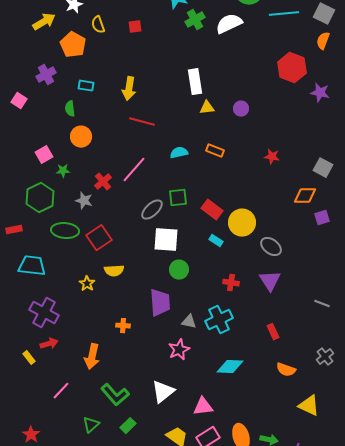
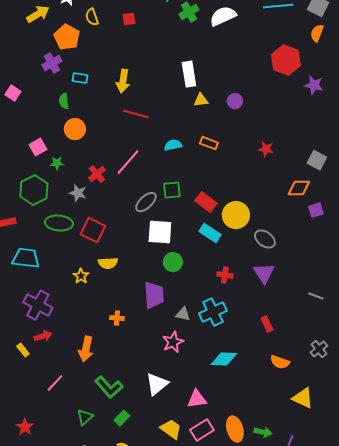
purple cross: (46, 75) -> (52, 63), moved
red square: (99, 238) -> (93, 230), turned -30
cyan rectangle: (216, 241) -> (210, 233), size x1.5

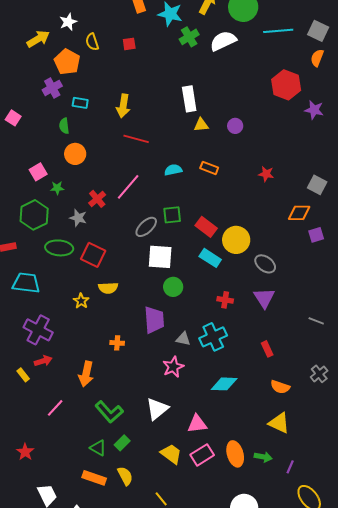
yellow triangle: (303, 398) -> (279, 423), moved
green triangle: (85, 417) -> (98, 448), moved, turned -48

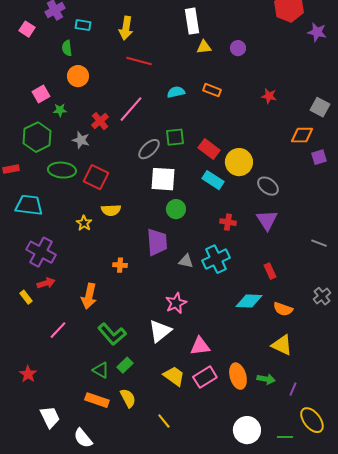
pink square: (13, 118) -> (27, 29), moved
pink star: (173, 367) -> (176, 303), moved
cyan diamond: (224, 384) -> (249, 301), moved

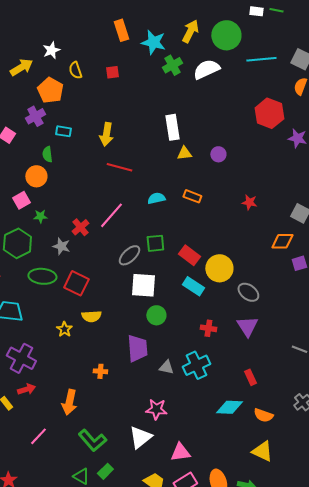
orange circle: (78, 76) -> (36, 176), moved
pink star: (176, 303) -> (156, 409), turned 30

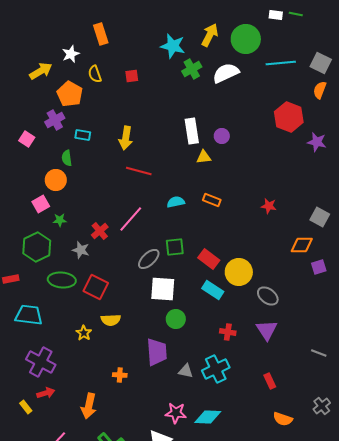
orange rectangle: (121, 30) -> (101, 34), moved
purple circle: (218, 154) -> (222, 136), moved
cyan diamond: (229, 407) -> (208, 417), moved

